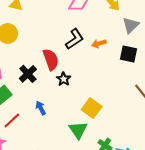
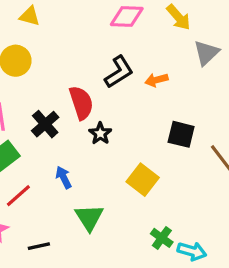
black square: (129, 54) -> (181, 134), moved
green triangle: (78, 130) -> (89, 217), moved

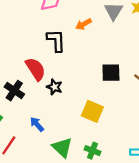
black L-shape: (119, 72) -> (56, 41), turned -45
orange arrow: (156, 80) -> (84, 24), moved
green cross: (162, 238) -> (92, 151), moved

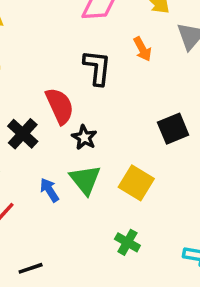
orange arrow: (84, 24) -> (142, 49), turned -98
black square: (111, 73) -> (173, 129), turned -30
green triangle: (62, 148) -> (85, 180), moved

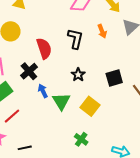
red semicircle: (60, 106) -> (44, 48), moved
black star: (84, 137) -> (78, 75), moved
blue arrow: (49, 190) -> (43, 91), moved

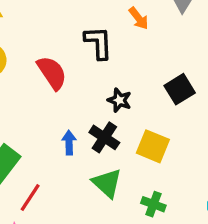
black cross: (29, 71) -> (104, 137), moved
blue arrow: (43, 91) -> (69, 143), turned 40
green triangle: (61, 101) -> (107, 183), moved

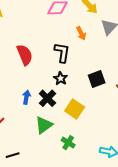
black L-shape: (98, 43) -> (62, 53), moved
green triangle: (107, 183) -> (44, 125), turned 30

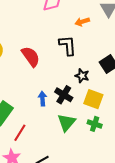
orange arrow: (81, 33) -> (82, 22), turned 112
black star: (61, 78) -> (82, 76), moved
green cross: (68, 143) -> (95, 124), moved

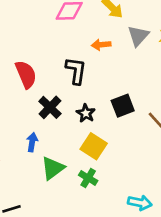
black cross: (64, 95) -> (50, 107), moved
blue arrow: (42, 99) -> (32, 142), moved

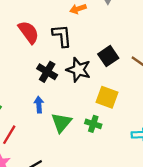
red semicircle: (26, 74) -> (29, 32), moved
black star: (86, 113) -> (78, 70), size x1.5
yellow square: (94, 146) -> (107, 97), moved

